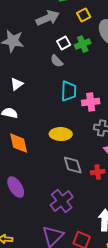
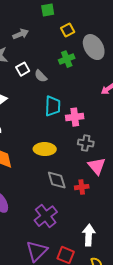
gray arrow: (48, 18) -> (21, 34), moved, size x0.7
white square: (64, 43) -> (23, 69), moved

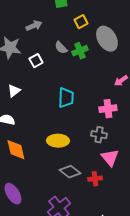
gray semicircle: (41, 76) -> (61, 48), moved
pink cross: (75, 117) -> (108, 109), moved
gray diamond: (57, 180) -> (70, 172), turned -35

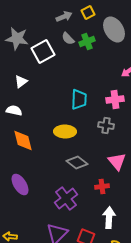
gray arrow: (34, 26) -> (64, 16), moved
white square: (36, 61) -> (43, 52), size x1.6
cyan trapezoid: (66, 98) -> (79, 100), moved
pink triangle: (110, 158) -> (117, 162), moved
red cross: (95, 179) -> (102, 186), moved

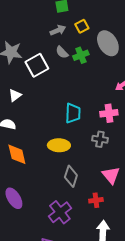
gray diamond: (77, 162) -> (71, 176), turned 70

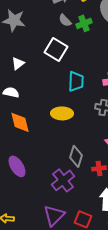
white square: (37, 65) -> (56, 49), moved, turned -30
gray diamond: (71, 176) -> (76, 156), moved

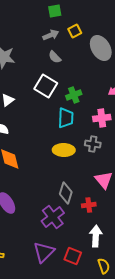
green cross: (84, 23) -> (74, 95), moved
yellow ellipse: (62, 113) -> (64, 150), moved

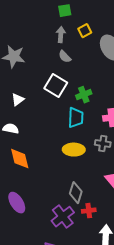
gray arrow: (51, 35) -> (61, 35), turned -63
red cross: (89, 205) -> (89, 211), moved

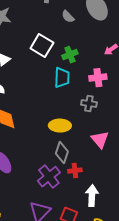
gray semicircle: (65, 57) -> (68, 17), moved
yellow ellipse: (74, 150) -> (60, 126), moved

